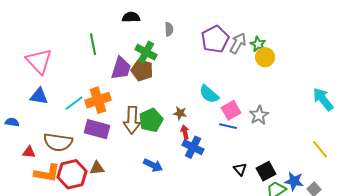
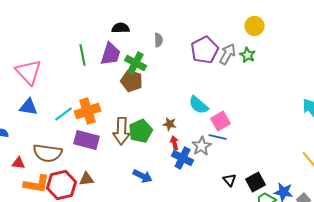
yellow circle: (265, 57) -> (255, 26), moved
purple trapezoid: (121, 68) -> (111, 54), moved
gray star: (259, 115) -> (202, 146), moved

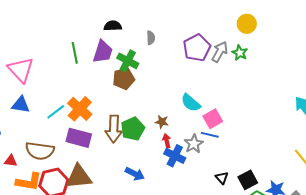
brown pentagon: (132, 81) -> (124, 79), turned -30
orange cross: (88, 111) -> (80, 109), turned -30
brown triangle: (87, 179) -> (79, 177), size x1.8

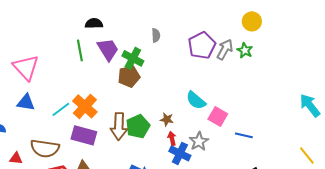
black semicircle: (113, 26) -> (94, 23), moved
purple trapezoid: (103, 52) -> (108, 49), turned -50
pink square: (213, 119) -> (218, 116), turned -30
blue line: (210, 135) -> (244, 135), moved

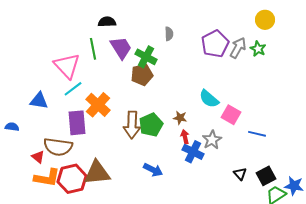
pink triangle: (26, 67) -> (67, 66), moved
cyan line: (61, 109) -> (73, 89), moved
purple rectangle: (84, 135) -> (77, 123), moved, turned 70
red triangle: (16, 158) -> (38, 157), moved, turned 32

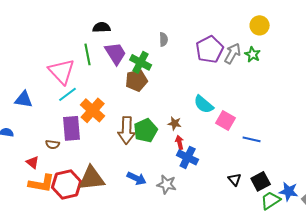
blue triangle: (39, 101) -> (24, 99), moved
gray star: (212, 140) -> (167, 184), moved, turned -30
brown semicircle: (58, 147) -> (53, 144), moved, size x0.5
blue arrow: (153, 170) -> (137, 178), moved

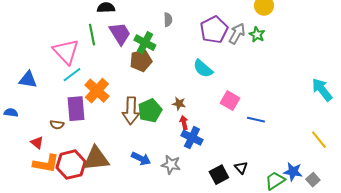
cyan semicircle: (204, 104) -> (203, 69), moved
black triangle: (235, 179) -> (241, 168), moved
black square: (261, 181) -> (219, 175), moved

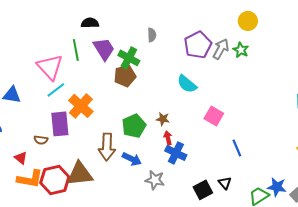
brown arrow: (131, 111) -> (107, 147), moved
blue line: (256, 120) -> (237, 148), moved, turned 54
blue arrow: (141, 159) -> (132, 159), moved

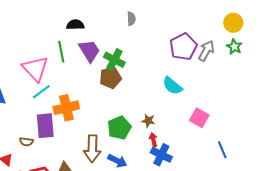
gray semicircle: (152, 35) -> (131, 19), moved
green star: (241, 50) -> (234, 47), moved
orange cross: (81, 106) -> (66, 108), turned 35

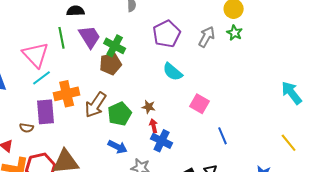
purple pentagon: (183, 47) -> (167, 34), moved
brown arrow: (92, 149) -> (96, 105), moved, turned 32

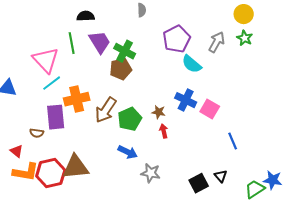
cyan semicircle: (173, 72) -> (192, 64), moved
blue cross: (162, 141) -> (186, 100), moved

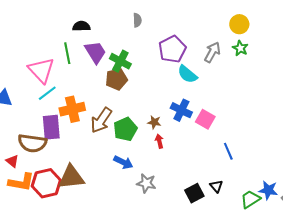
brown semicircle: (37, 133) -> (32, 143), size x2.0

